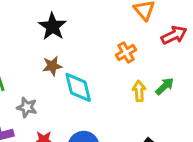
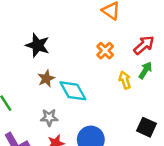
red arrow: (174, 35) -> (144, 45), moved
gray star: (27, 107) -> (49, 117), moved

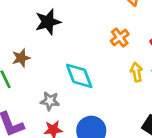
black star: (38, 45) -> (48, 22), turned 30
brown star: (46, 79) -> (21, 58), moved

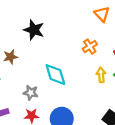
black star: (48, 22) -> (34, 30), turned 30

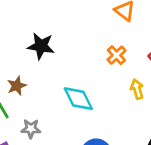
gray star: (31, 93) -> (31, 129), moved

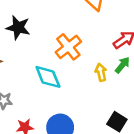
orange cross: (116, 55) -> (68, 47), moved, size x1.5

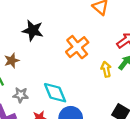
cyan diamond: (48, 77) -> (55, 93), moved

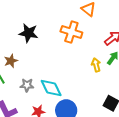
orange cross: (77, 47) -> (71, 32), moved, turned -30
gray star: (21, 95) -> (27, 85), moved

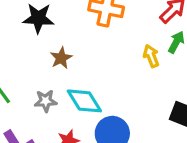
brown star: (11, 61) -> (61, 58), moved

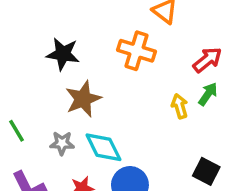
brown star: (61, 58) -> (83, 99), size x1.5

